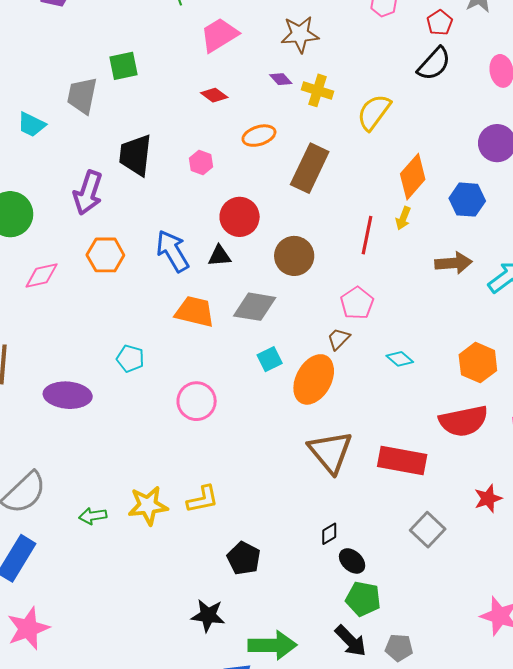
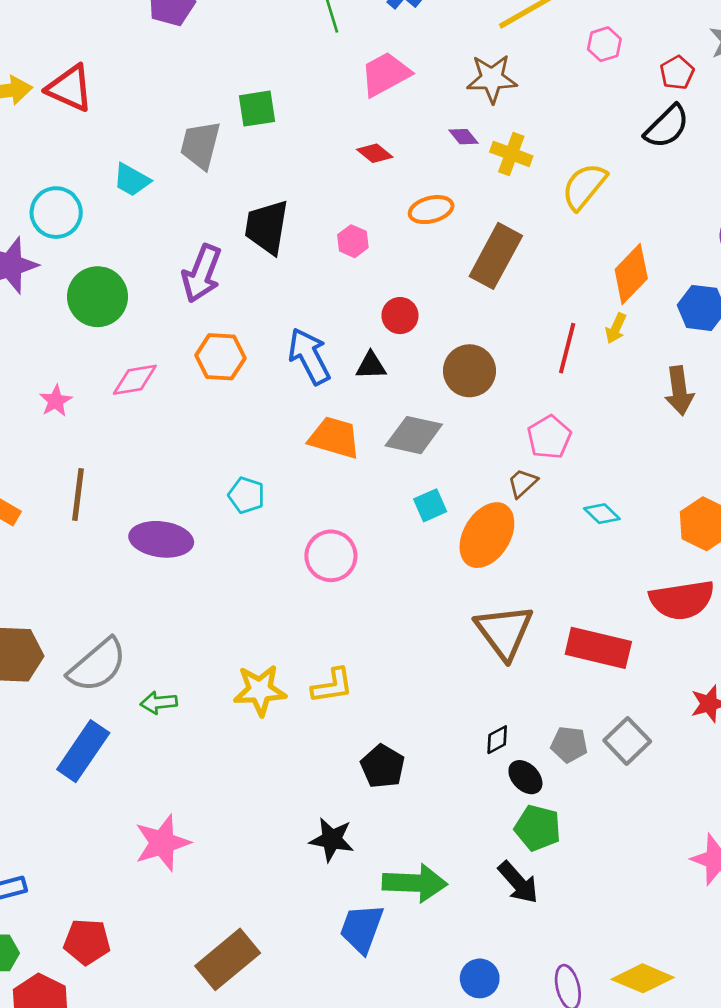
red circle: (240, 217) -> (400, 316), size x0.7
brown arrow: (454, 263) -> (679, 391), turned 84
green arrow: (93, 516) -> (159, 703), moved
pink star: (28, 628) -> (162, 843), moved
gray pentagon: (399, 648) -> (569, 744), moved

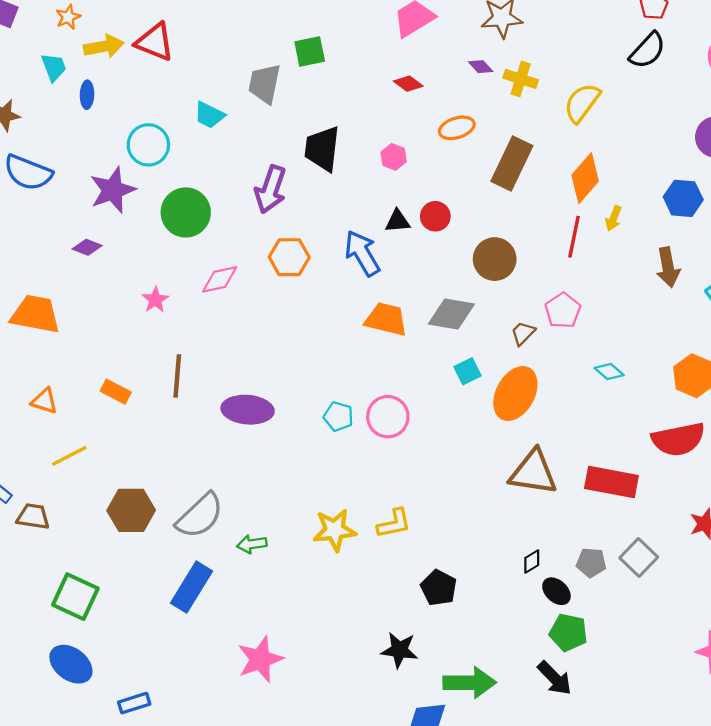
orange diamond: (631, 274) -> (585, 178), moved
black triangle: (371, 366) -> (398, 221), moved
brown trapezoid: (522, 483) -> (523, 333), moved
cyan pentagon: (246, 495) -> (338, 417), moved
brown triangle: (504, 632) -> (533, 472), turned -42

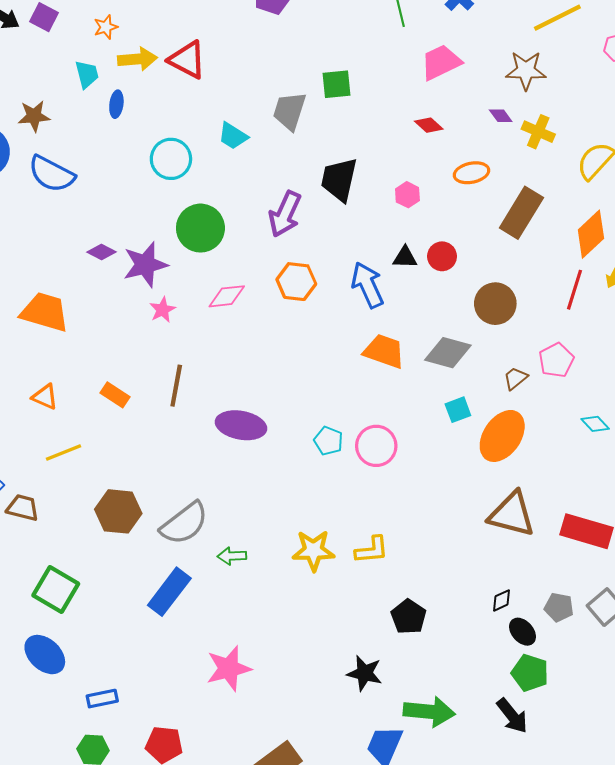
purple star: (113, 190) -> (145, 265), moved

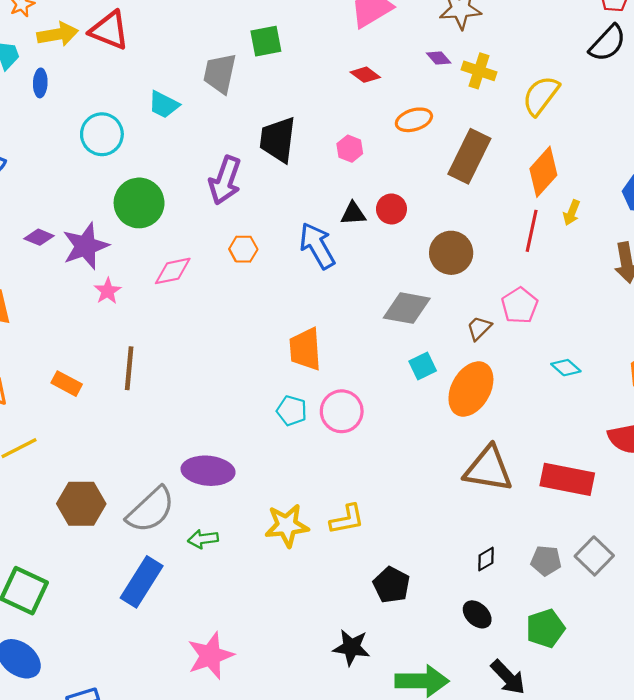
orange hexagon: (296, 282) -> (243, 249), size x0.7
orange trapezoid: (384, 351) -> (305, 349), moved, turned -108
purple ellipse: (241, 425) -> (208, 471), moved
black ellipse: (522, 632) -> (477, 614), moved
green pentagon: (530, 673) -> (545, 628), moved, turned -30

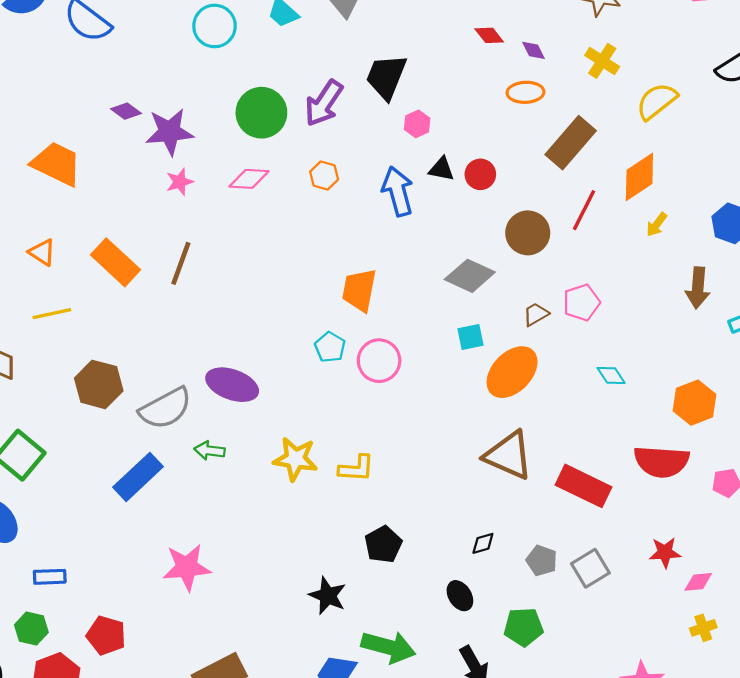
purple diamond: (439, 58) -> (533, 50), moved
pink hexagon: (350, 149) -> (417, 124), moved
green circle: (139, 203) -> (261, 113), moved
red line: (532, 231) -> (584, 210), moved
orange rectangle: (67, 384) -> (115, 262), size x1.6

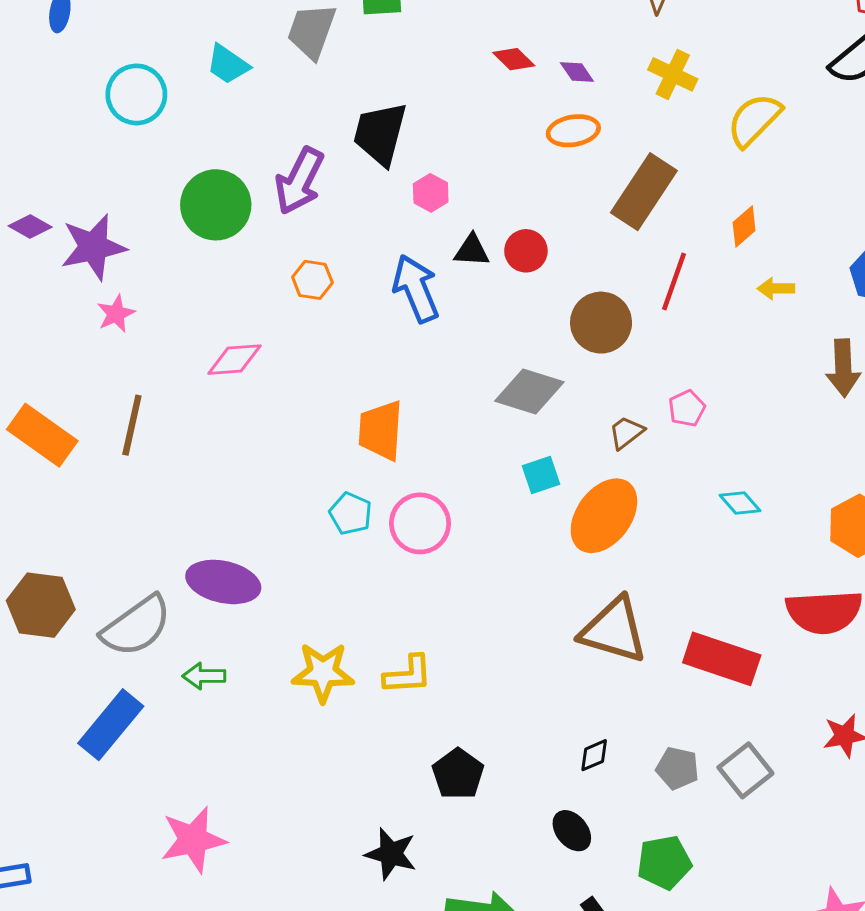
orange diamond: (639, 177) -> (744, 226), size x0.6
pink diamond: (249, 179) -> (234, 360), moved
yellow arrow: (657, 225) -> (776, 289), turned 60
pink pentagon: (582, 302) -> (687, 408), size x0.7

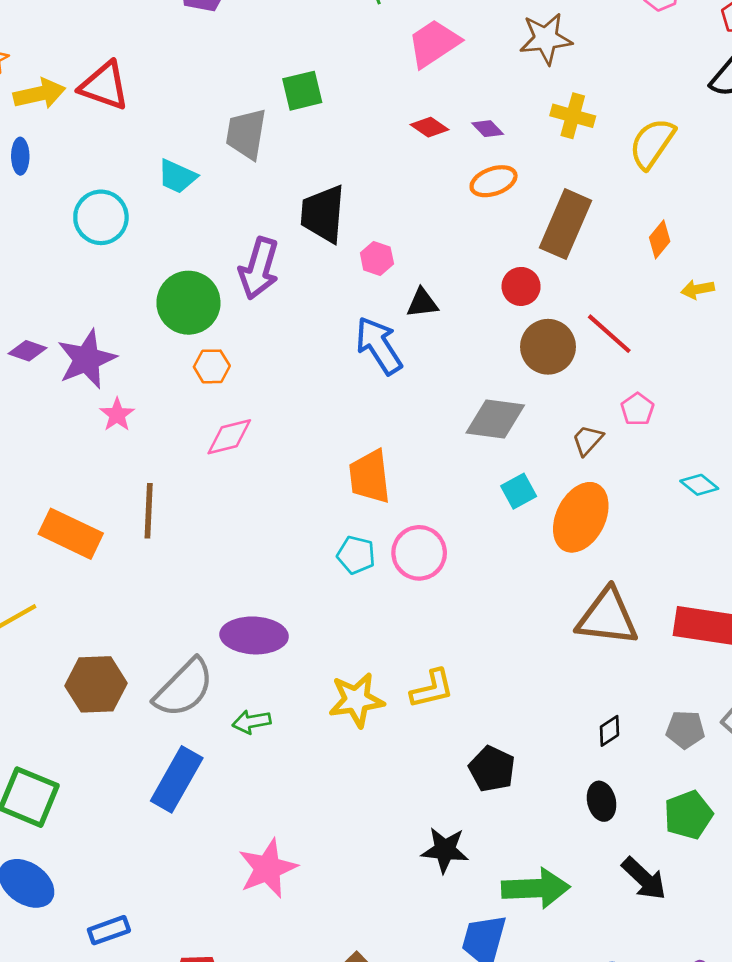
red circle: (526, 251) -> (521, 286), moved
orange hexagon: (312, 280) -> (212, 366), moved
red line: (674, 281) -> (609, 334), moved, turned -58
black ellipse: (572, 831) -> (602, 801), turned 36

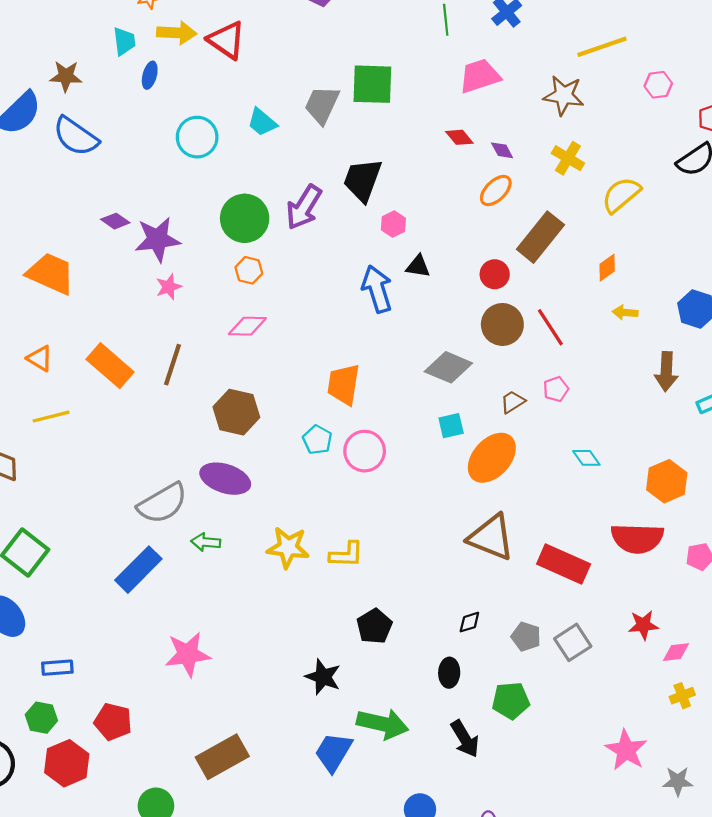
green square: (302, 91) -> (372, 84), size x1.4
orange ellipse: (494, 181) -> (496, 191), turned -40
brown hexagon: (96, 684) -> (236, 412), moved

